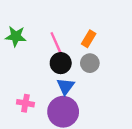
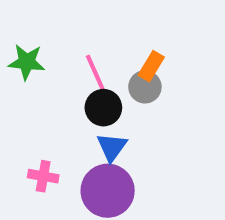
gray circle: (90, 63) -> (145, 87), moved

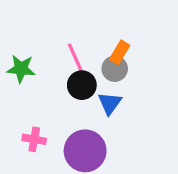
green star: (27, 62) -> (21, 69), moved
blue triangle: (112, 147) -> (110, 103), moved

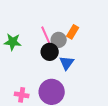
gray circle: (115, 69) -> (59, 40), moved
pink cross: (34, 139) -> (22, 95), moved

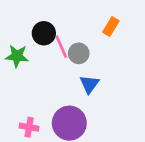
orange rectangle: (73, 32) -> (111, 27), moved
black circle: (50, 52) -> (44, 33), moved

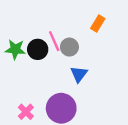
black circle: (44, 33) -> (38, 49), moved
pink cross: (29, 127) -> (26, 112), turned 35

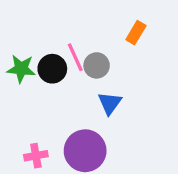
pink cross: (26, 112) -> (36, 156), turned 35

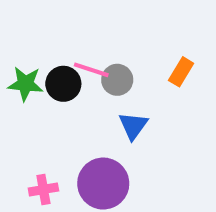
orange rectangle: (136, 33) -> (181, 72), moved
pink line: (75, 57) -> (91, 70), turned -48

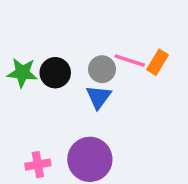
pink line: (91, 70) -> (130, 61), moved
blue triangle: (133, 126) -> (99, 97), moved

